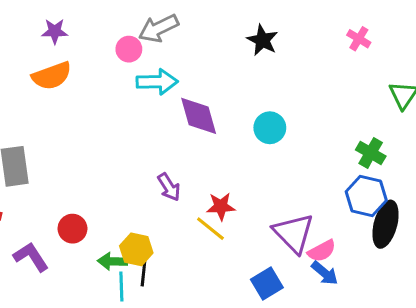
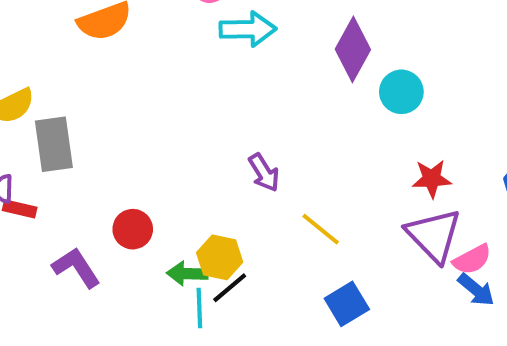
purple diamond: (199, 116) -> (353, 49), moved, turned 45
red star: (221, 206) -> (432, 179), moved
black line: (144, 272) -> (230, 288), turned 44
blue square: (267, 284) -> (347, 304), moved

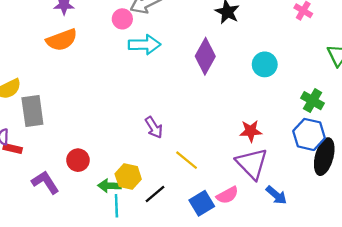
cyan circle: (401, 92) -> (265, 64), moved
pink semicircle: (472, 259) -> (227, 195), moved
black line: (230, 288) -> (155, 194), moved

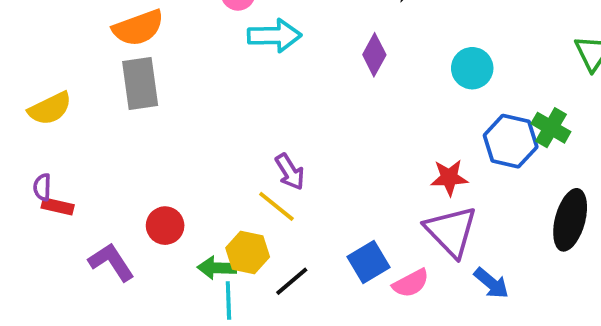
purple diamond: (205, 56) -> (374, 55), size x0.7
gray rectangle: (32, 111) -> (140, 84), moved
blue hexagon: (309, 134) -> (511, 141), moved
yellow line: (187, 160) -> (276, 206), moved
blue square: (202, 203) -> (369, 262), moved

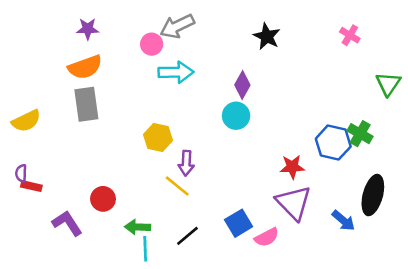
cyan circle: (472, 68) -> (236, 116), moved
purple arrow: (290, 172) -> (186, 163), turned 35
yellow hexagon: (248, 252) -> (158, 137), moved
blue arrow: (491, 283) -> (343, 221), moved

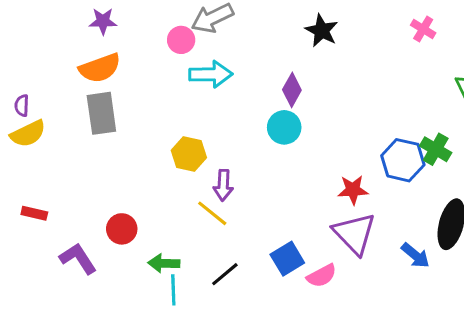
purple semicircle: (21, 173) -> (22, 106), moved

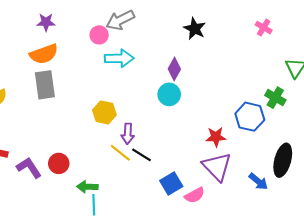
green cross: (436, 149) -> (275, 98), moved
purple L-shape: (78, 259) -> (29, 168), moved
black line: (225, 274) -> (142, 155), moved, turned 72

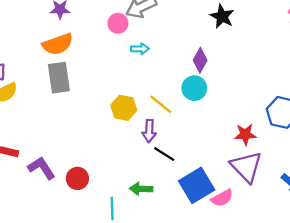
cyan arrow: (119, 58) -> (140, 49), size x0.6
yellow line: (120, 153) -> (161, 104), moved
red circle: (59, 163) -> (77, 178), moved
blue square: (171, 184) -> (197, 185), size x1.4
green arrow: (87, 187) -> (141, 189), moved

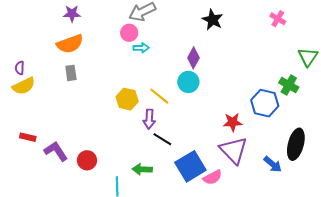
pink circle: (118, 23) -> (129, 33), moved
gray rectangle: (59, 78) -> (71, 73), size x0.6

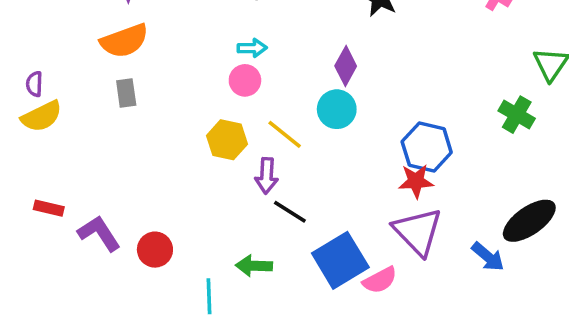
pink circle: (129, 33) -> (245, 80), moved
blue hexagon: (265, 103) -> (427, 147), moved
black ellipse: (296, 144) -> (529, 221), turned 40

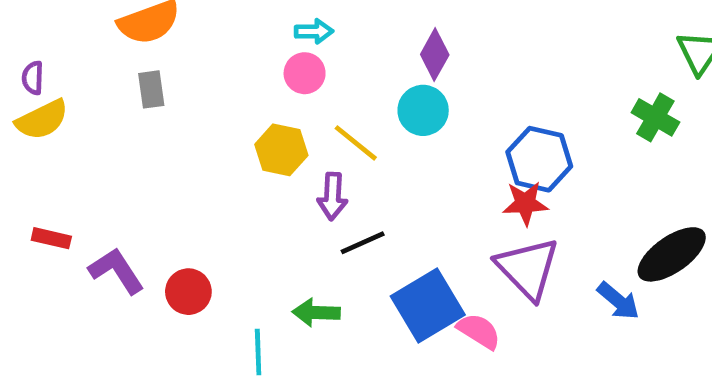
black line: (290, 212) -> (363, 243), turned -56
pink semicircle: (380, 280) -> (479, 331), turned -120

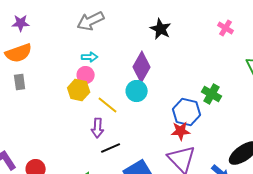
purple diamond: (435, 55) -> (142, 67), size x1.4
green cross: (655, 117) -> (212, 94), moved
yellow hexagon: (281, 150) -> (79, 90), moved

